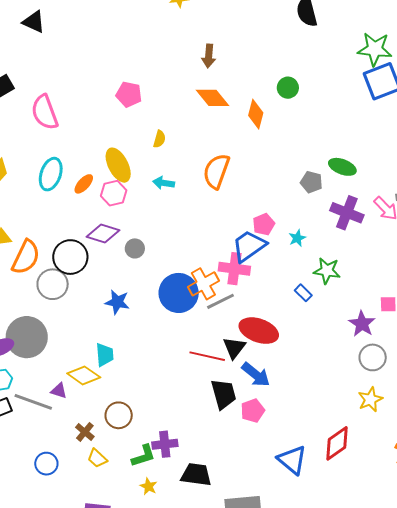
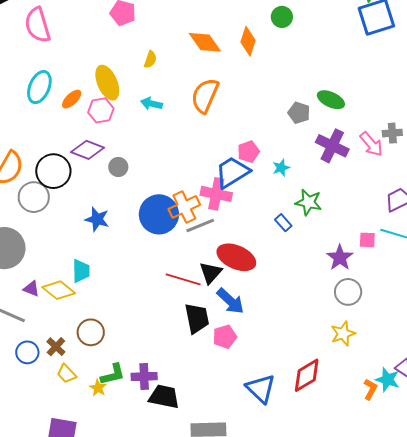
orange diamond: (213, 98) -> (205, 42), moved
purple triangle: (59, 391) -> (31, 289), moved
purple cross: (165, 444) -> (144, 376), moved
blue circle: (46, 464) -> (27, 352), moved
yellow star: (148, 486) -> (98, 388), moved

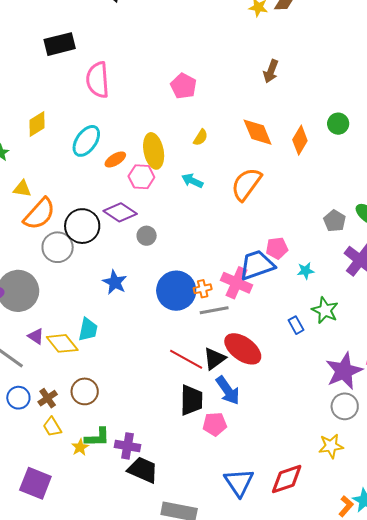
orange cross: (184, 207) -> (203, 289), size x0.6
purple star: (340, 258) -> (344, 371), size x1.4

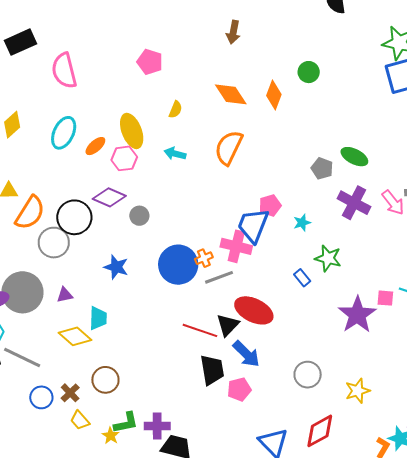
blue trapezoid: (257, 265) -> (253, 225), turned -39
purple triangle: (36, 336) -> (65, 295), moved, turned -36
gray circle: (345, 406) -> (308, 375), moved

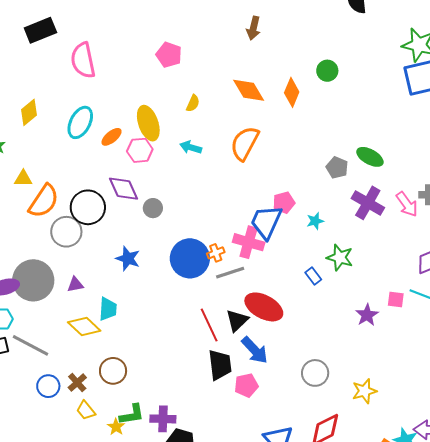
purple diamond: (109, 197) -> (124, 189), turned 40
purple star: (357, 315) -> (367, 315), size x0.6
red line: (200, 330) -> (209, 325), turned 44

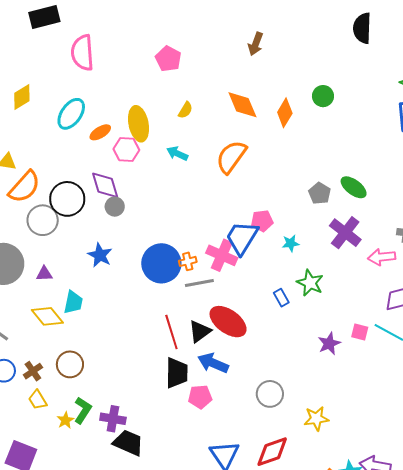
pink arrow: (407, 204) -> (382, 257), moved, turned 112
gray circle: (153, 208) -> (115, 207), moved
blue arrow: (255, 350) -> (213, 363), turned 148
green L-shape: (132, 415) -> (83, 410), turned -56

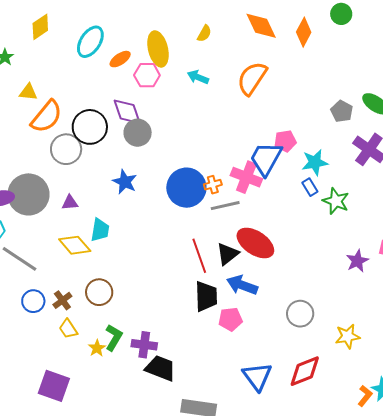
gray circle: (115, 207) -> (138, 133), size x1.4
cyan star: (291, 243) -> (315, 162), size x1.5
blue rectangle: (281, 298) -> (310, 187), moved

